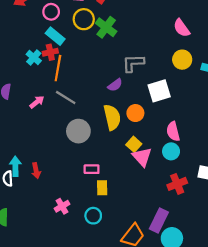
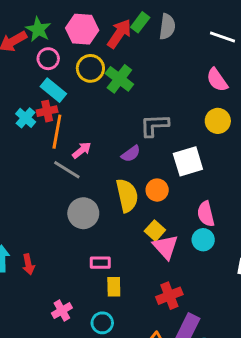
pink arrow: (37, 102) -> (82, 150), moved
red cross: (177, 184) -> (169, 296), moved

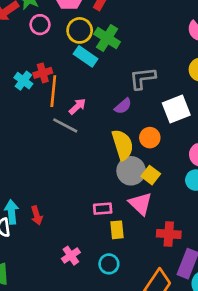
cyan rectangle: (53, 90) -> (86, 56), moved
gray circle: (83, 213) -> (131, 171), moved
pink triangle: (166, 247) -> (140, 204), moved
red cross: (169, 296) -> (169, 234), turned 30

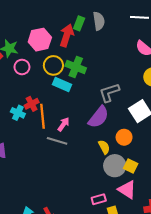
purple semicircle: (123, 106) -> (98, 117), size x1.6
yellow semicircle: (123, 145) -> (104, 147), size x0.6

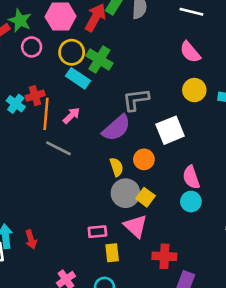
pink arrow: (63, 124) -> (71, 116), moved

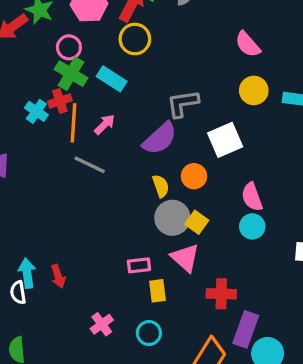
pink circle: (32, 47) -> (69, 47), moved
yellow circle: (72, 52) -> (135, 39), moved
green cross: (99, 60) -> (71, 74), moved

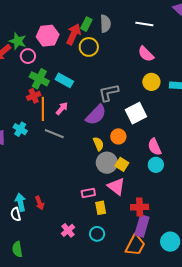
yellow circle: (135, 39) -> (89, 47), moved
pink circle: (69, 47) -> (28, 56), moved
cyan cross: (36, 111) -> (20, 129), moved
purple rectangle: (246, 329) -> (142, 226), moved

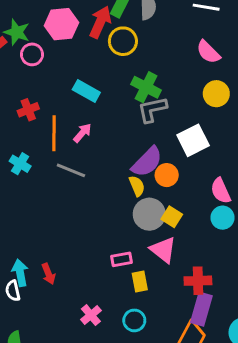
green cross: (39, 79) -> (146, 87), moved
red cross: (34, 96) -> (28, 110), moved
purple semicircle: (96, 115) -> (147, 162), moved

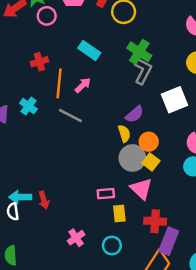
gray L-shape: (152, 110) -> (143, 71), turned 124
purple semicircle: (147, 162) -> (135, 114), size x0.7
orange circle: (167, 175) -> (149, 142), moved
cyan arrow: (20, 273) -> (20, 197), turned -85
red cross: (198, 281) -> (155, 221), moved

